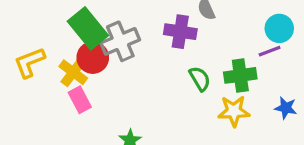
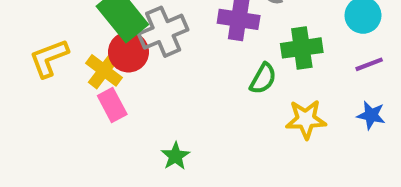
purple line: (270, 51) -> (369, 64), moved
green cross: (240, 75) -> (302, 48), moved
green semicircle: (200, 79) -> (263, 79), turned 60

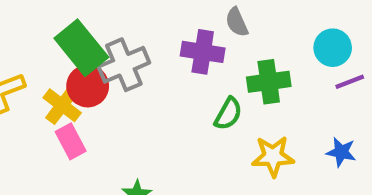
purple line: (369, 64) -> (350, 82), moved

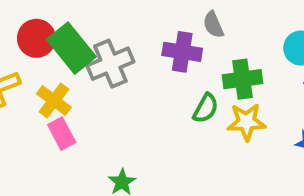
red circle: (88, 86) -> (36, 38), moved
yellow star: (273, 156) -> (246, 122), moved

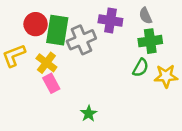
green rectangle: (71, 48) -> (57, 30), turned 48
purple cross: (182, 52) -> (110, 21), moved
green cross: (243, 79) -> (150, 41), moved

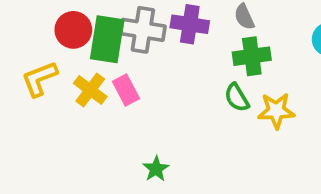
gray cross: (81, 40) -> (143, 30), moved, turned 32
green semicircle: (141, 68) -> (237, 98), turned 120
pink rectangle: (51, 83) -> (126, 90), moved

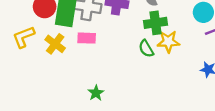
pink rectangle: (126, 90) -> (87, 38), moved, turned -60
yellow star: (276, 111) -> (168, 42), moved

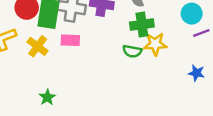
green semicircle: (146, 49) -> (132, 51), turned -48
green star: (96, 93) -> (47, 97), moved

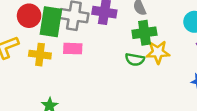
yellow cross: (38, 46) -> (40, 55), turned -30

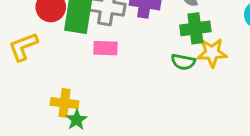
yellow cross: (40, 55) -> (64, 103), moved

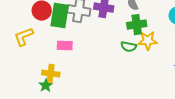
pink rectangle: (106, 48) -> (65, 46), moved
green star: (77, 120) -> (46, 86), moved

